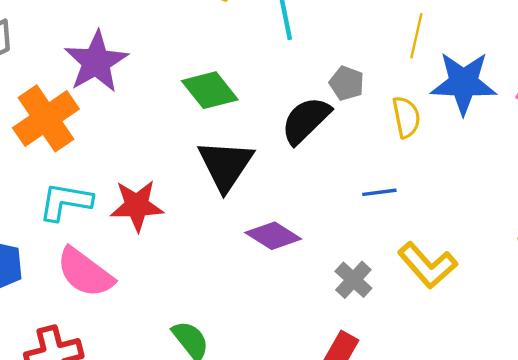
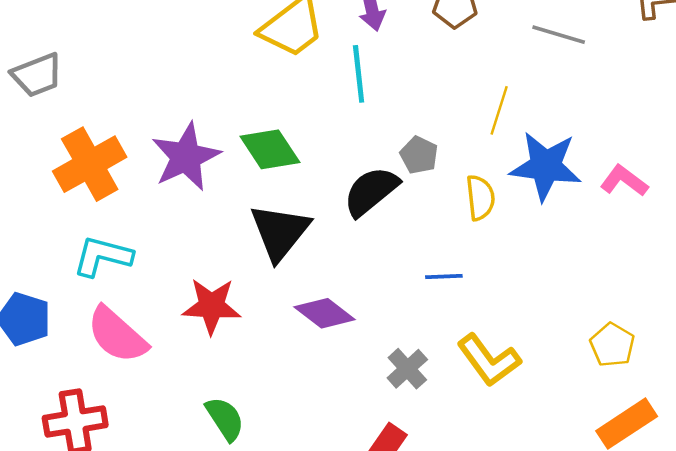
purple star: (96, 62) -> (186, 157), moved
red star: (137, 206) -> (212, 306), moved

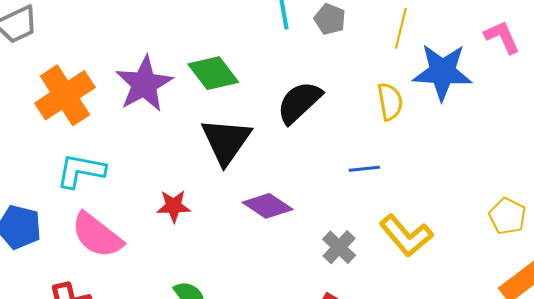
gray pentagon: (419, 155) -> (330, 19), moved
pink L-shape: (624, 181) -> (502, 37), moved, turned 33
red star: (212, 306) -> (174, 206), size x0.7

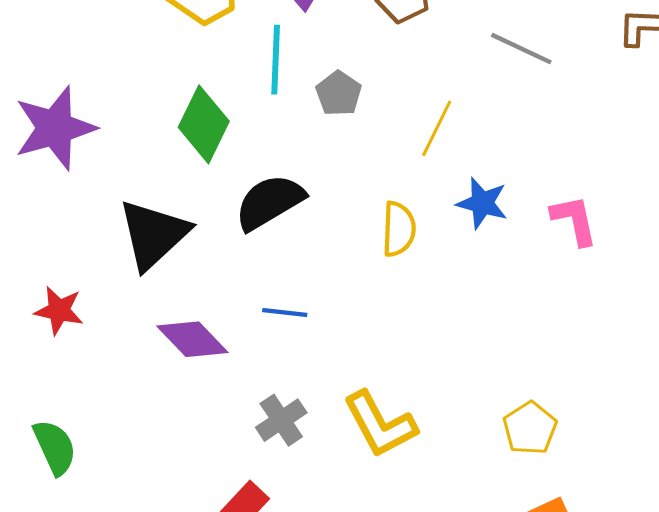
pink L-shape: (502, 37) -> (574, 220), moved
blue star: (442, 72) -> (482, 203), size x0.6
green diamond: (213, 73) -> (204, 124), moved, turned 51
blue line: (364, 169) -> (285, 312), moved

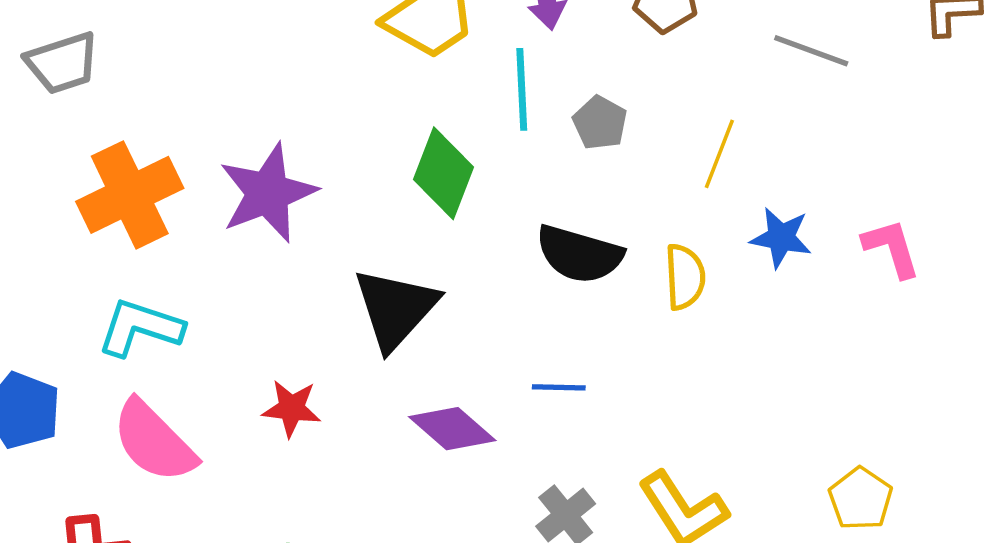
black semicircle: (270, 202) -> (579, 254), moved, turned -128

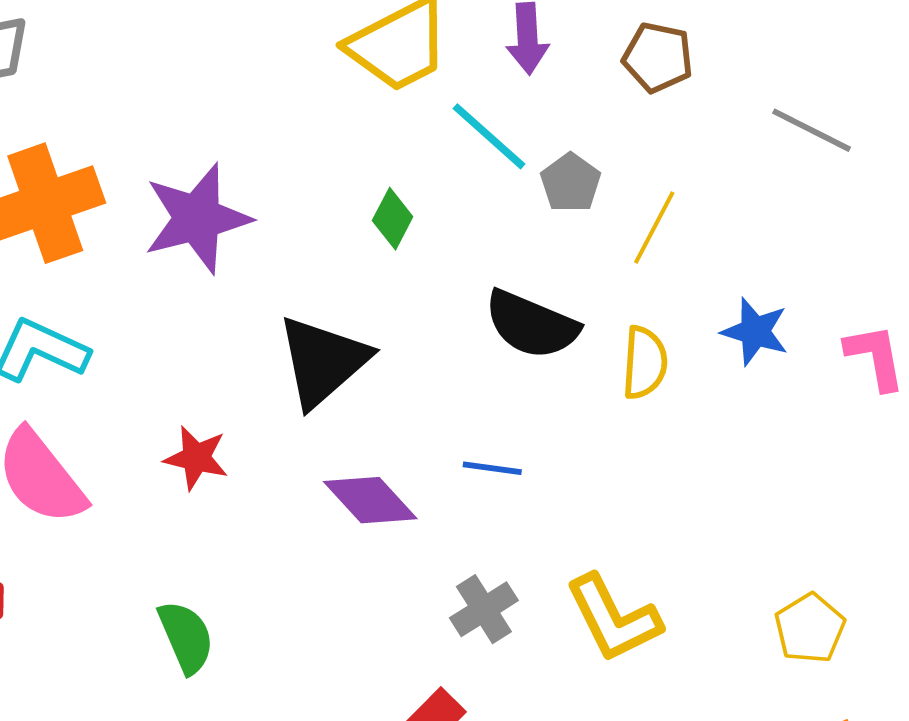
cyan line: (522, 89) -> (489, 136), turned -52
yellow line: (719, 154) -> (654, 228), moved
green diamond: (444, 173) -> (393, 219), size x0.6

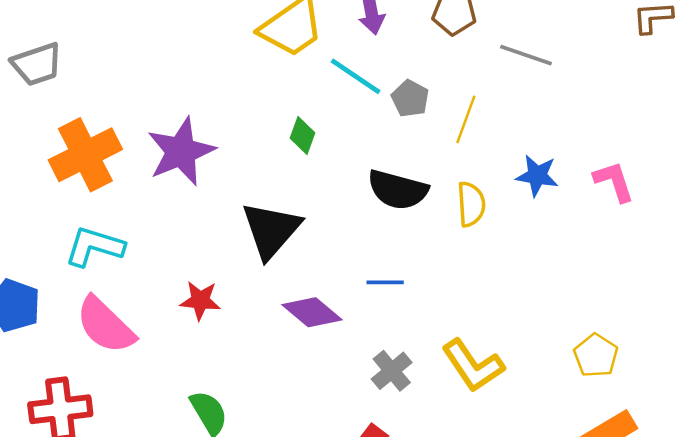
gray line: (812, 130) -> (526, 55), moved

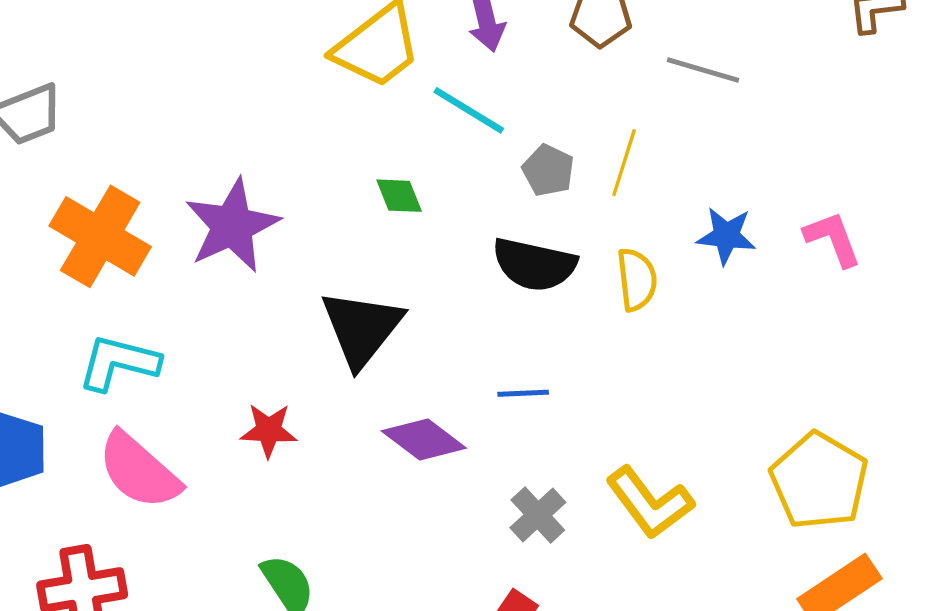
gray pentagon: (410, 98) -> (548, 170), moved
green diamond: (303, 136) -> (399, 196), turned -39
orange cross: (85, 155) -> (100, 236), turned -30
yellow pentagon: (596, 356) -> (819, 481), size x1.6

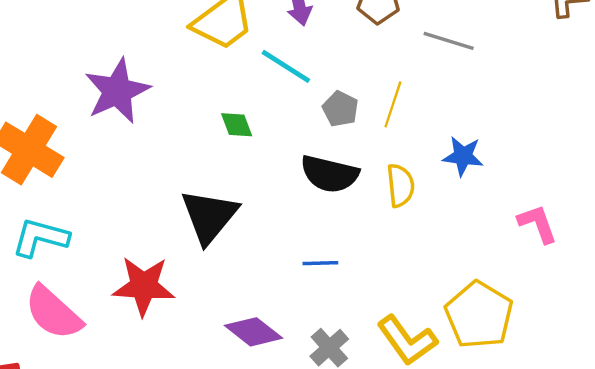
purple star: (232, 226) -> (117, 91), moved
pink L-shape: (833, 239) -> (538, 224), moved
red star: (269, 430) -> (144, 286), size x1.6
purple diamond: (424, 439) -> (254, 332), moved
yellow pentagon: (819, 481) -> (479, 315), moved

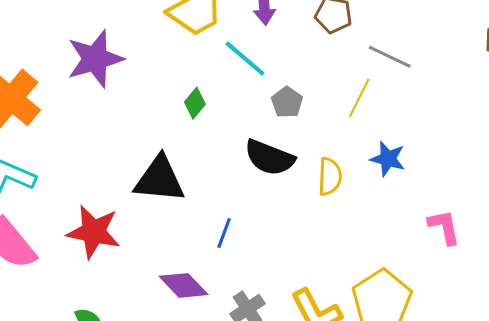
yellow line: (393, 104) -> (359, 98), moved
green diamond: (237, 125) -> (195, 103), turned 52
black triangle: (209, 216) -> (159, 179), turned 48
blue line: (320, 263) -> (224, 233), moved, turned -76

